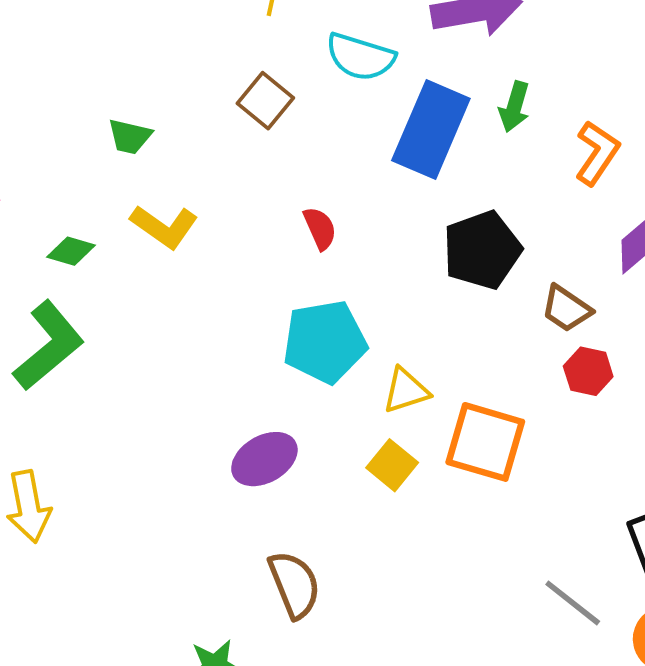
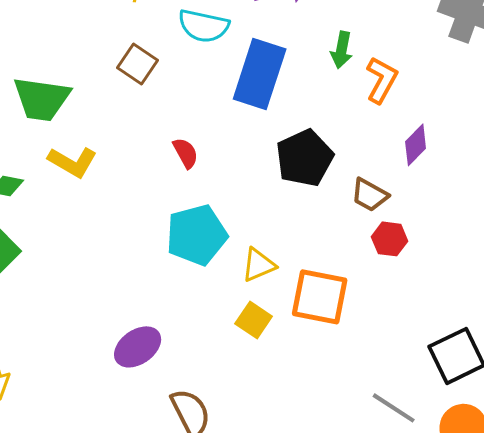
green arrow: (514, 107) -> (342, 50), moved
green trapezoid: (130, 137) -> (42, 99), size x1.8
purple ellipse: (264, 459) -> (138, 347), moved

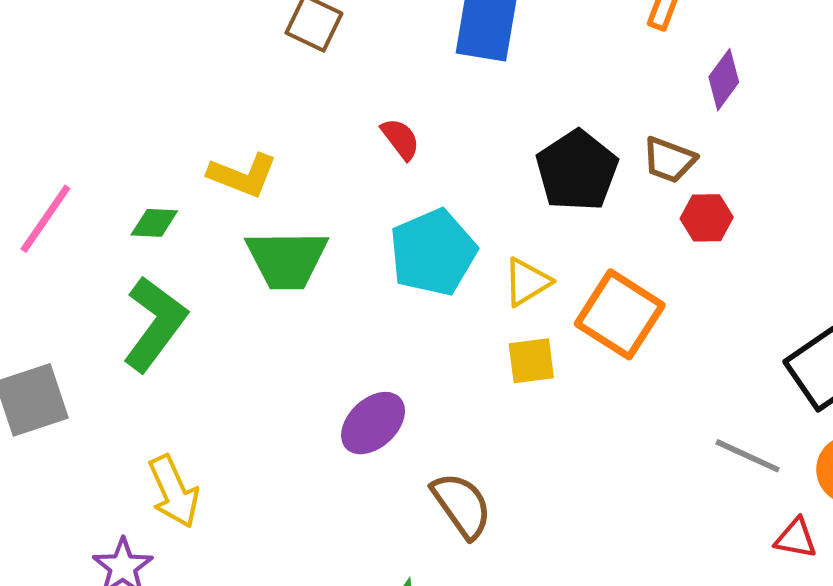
green trapezoid: (42, 99) -> (287, 260), moved
black pentagon: (305, 158) -> (577, 171), moved
orange square: (320, 297) -> (620, 314), turned 30
yellow square: (254, 320) -> (531, 361), turned -33

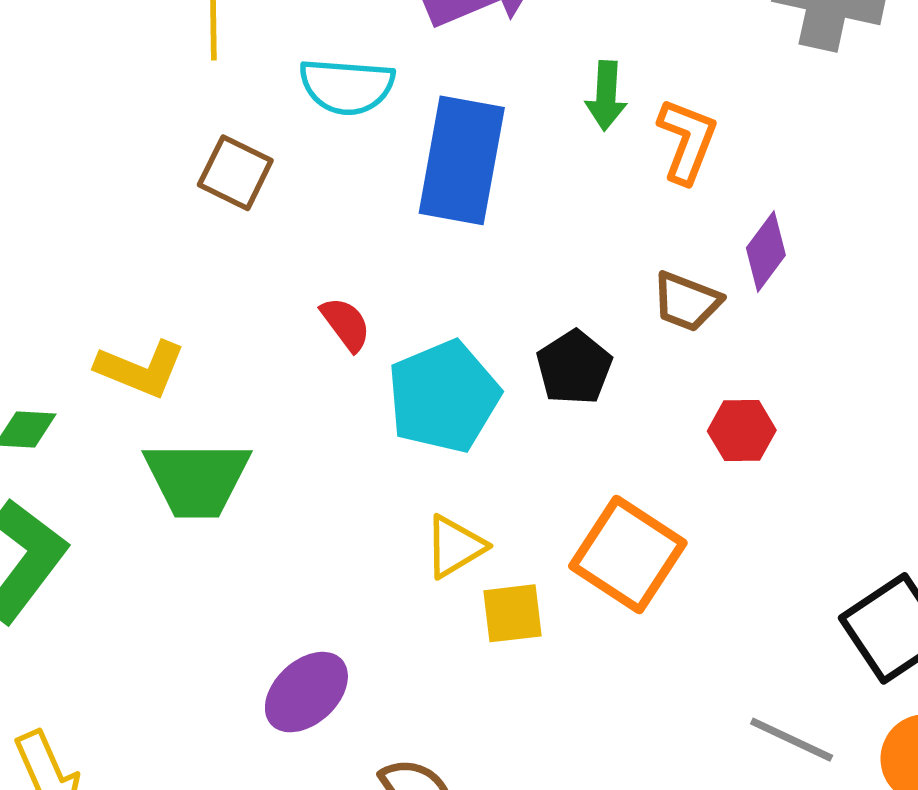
brown trapezoid: (669, 160) -> (687, 302), moved
black pentagon: (577, 171) -> (574, 367), size x0.7
cyan pentagon: (433, 252) -> (444, 397), moved
yellow triangle: (527, 282) -> (455, 546), moved

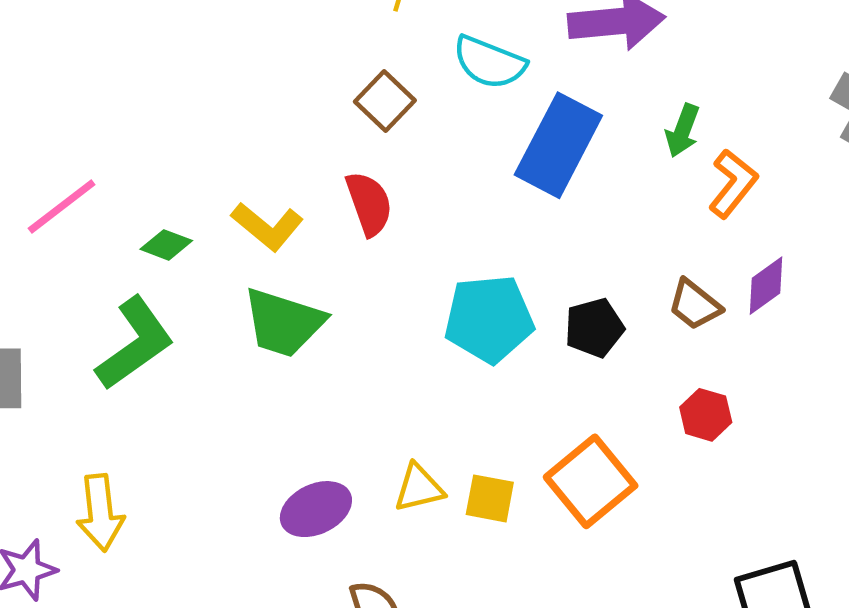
red semicircle: (346, 324) -> (369, 204), moved, size x1.4
yellow triangle: (455, 546) -> (419, 488), moved

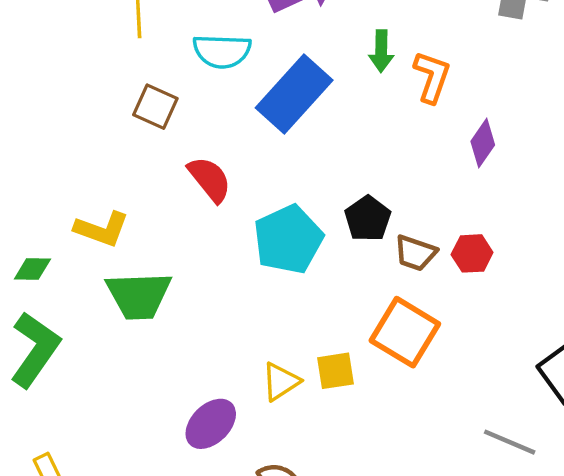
blue rectangle: (558, 145) -> (294, 94), turned 34
red semicircle: (369, 204) -> (210, 179), moved
brown trapezoid: (695, 305) -> (415, 253), moved

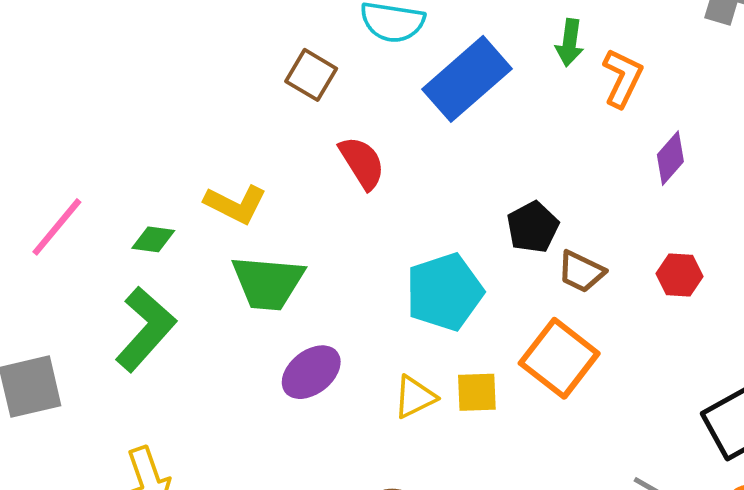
cyan pentagon: (288, 239) -> (444, 292), moved
red hexagon: (472, 253) -> (679, 275), moved
purple ellipse: (211, 424) -> (311, 372), moved

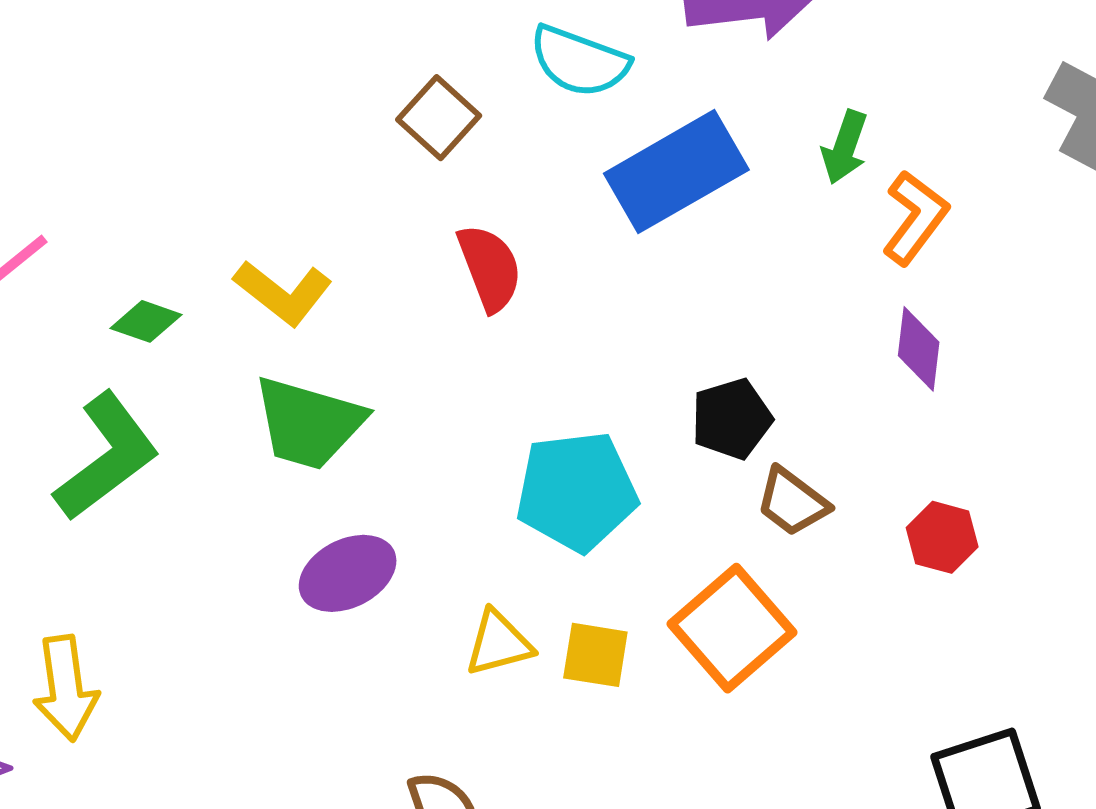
purple diamond: (670, 158) -> (919, 349), moved, turned -46

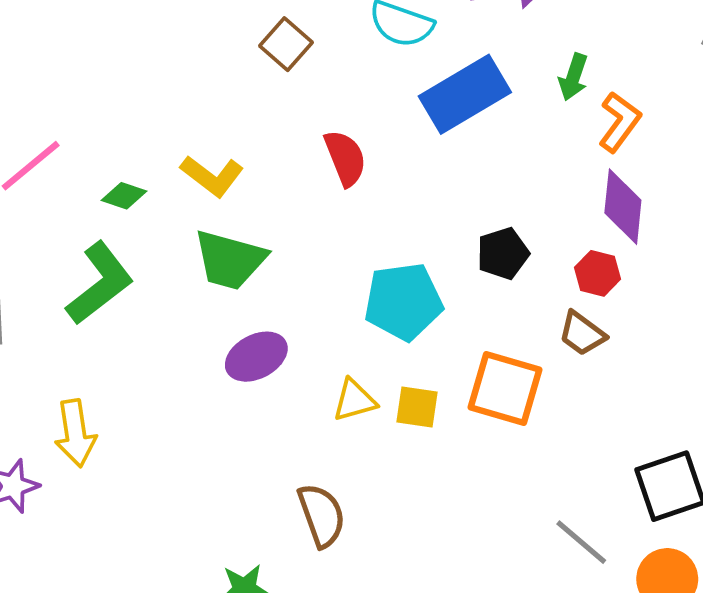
brown square: (439, 118) -> (286, 44), moved
purple diamond: (919, 349) -> (623, 207), size x1.4
brown trapezoid: (792, 502) -> (582, 334), moved
red hexagon: (942, 537) -> (598, 273), moved
orange square: (732, 628) -> (505, 388), turned -32

